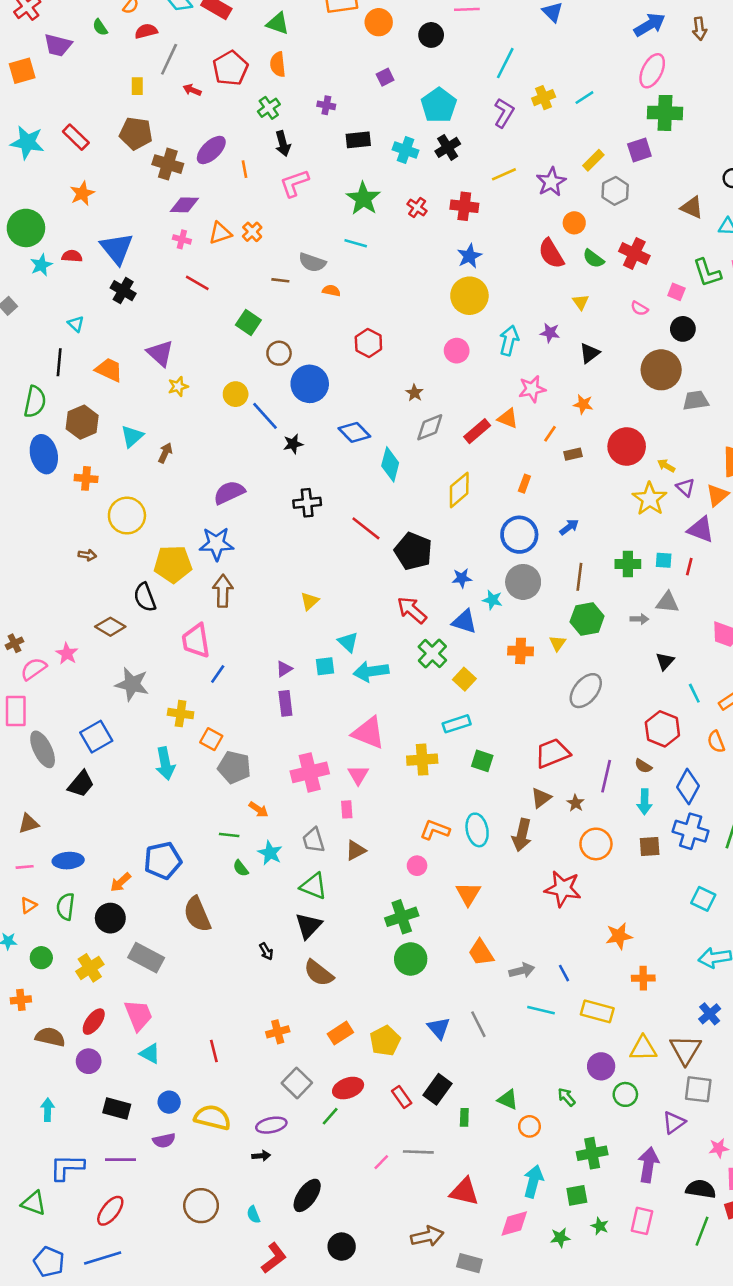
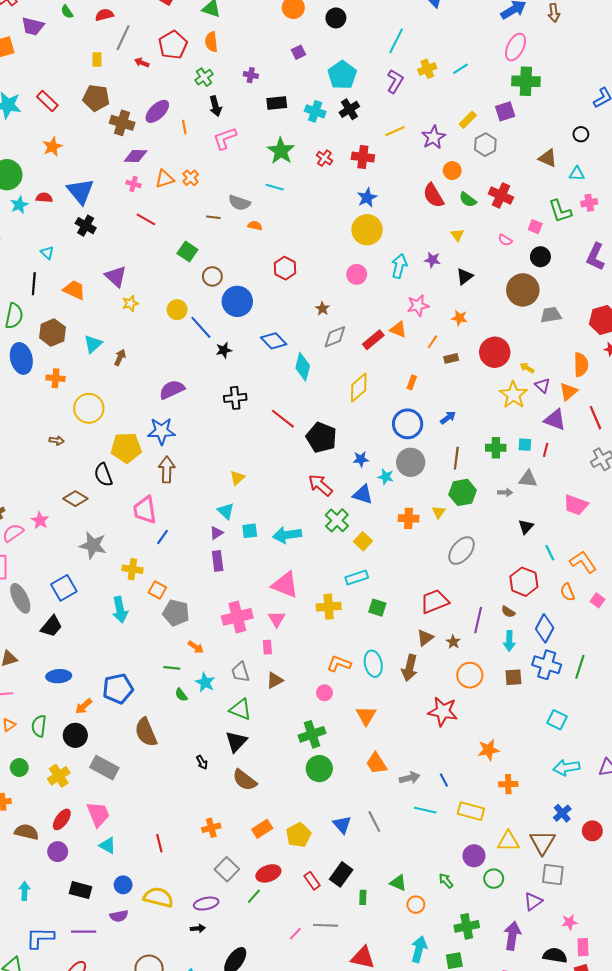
cyan triangle: (348, 642) -> (226, 511), moved
blue ellipse: (68, 861) -> (59, 676), moved

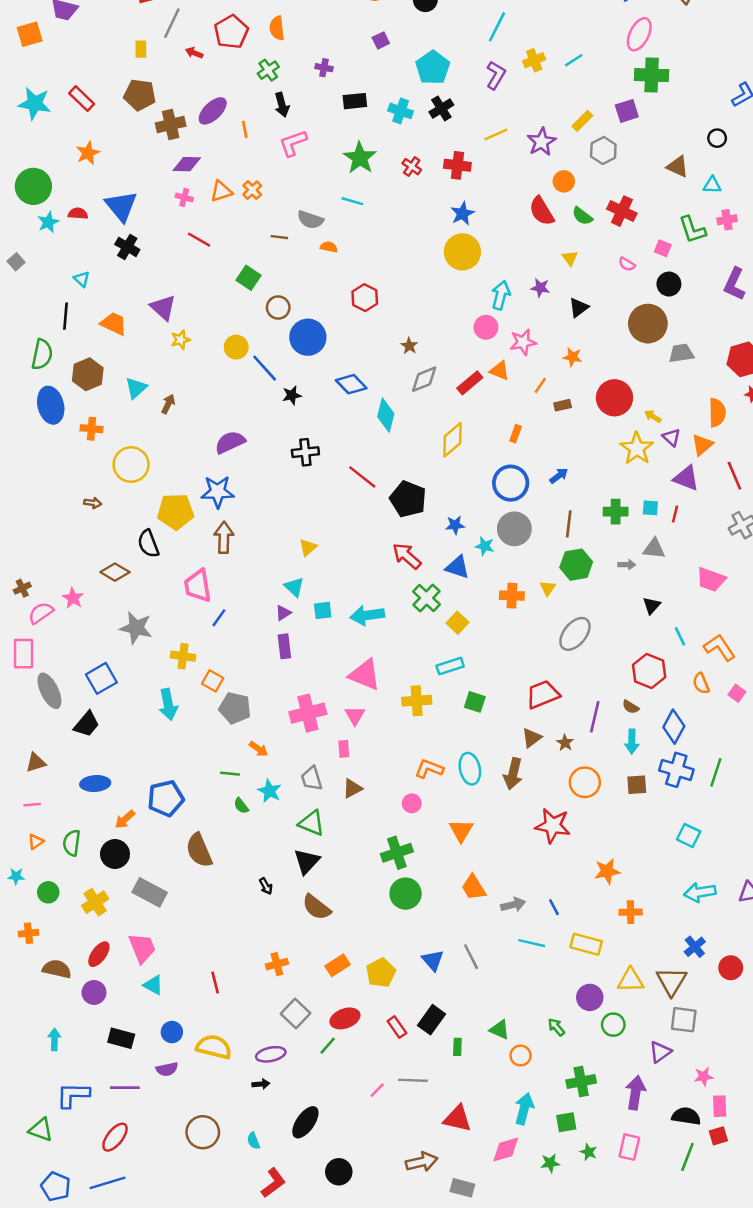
brown cross: (122, 123) -> (171, 125), turned -30
pink circle: (357, 274) -> (486, 327), moved

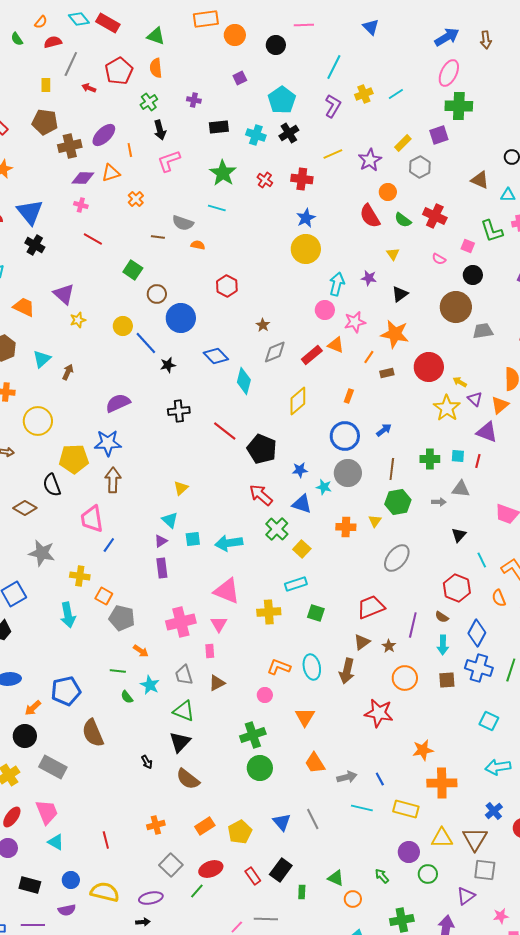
orange triangle: (221, 191) -> (111, 173), moved
orange star: (572, 357) -> (395, 334), size x1.8
orange cross: (631, 912) -> (442, 783), size x1.6

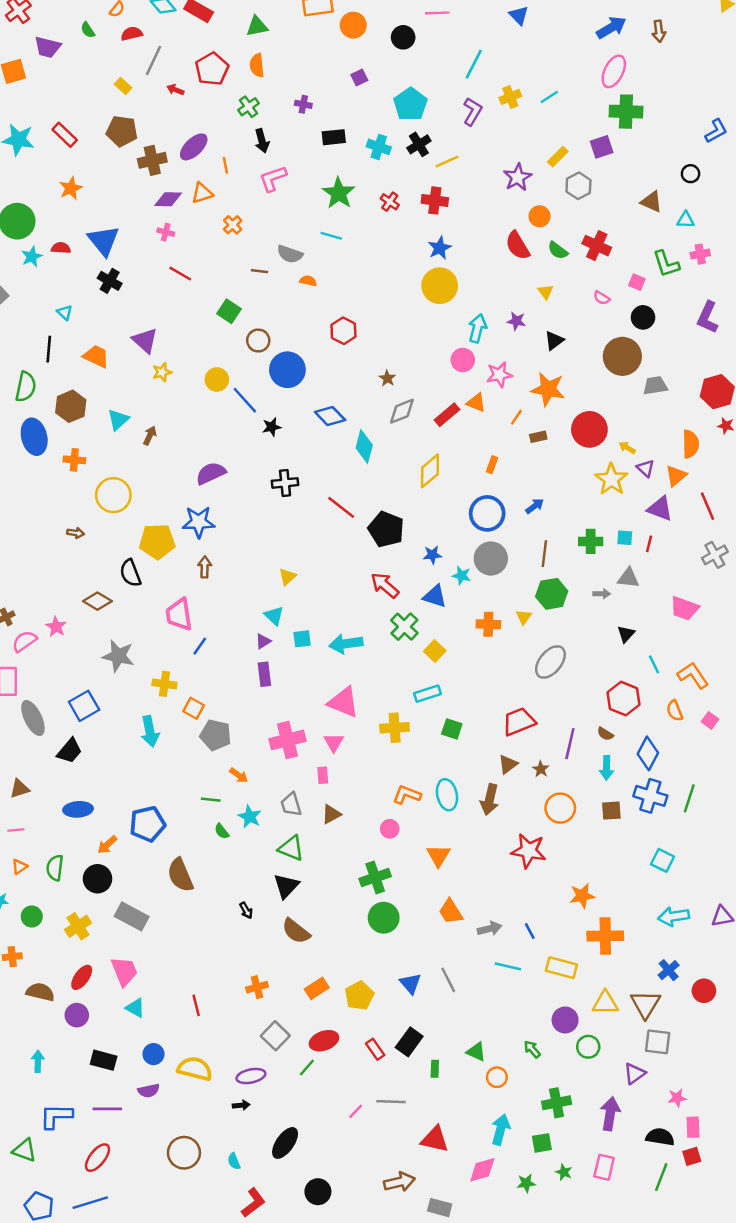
green triangle: (156, 36) -> (257, 26), turned -30
yellow rectangle: (46, 85) -> (123, 86), turned -48
yellow line: (333, 154) -> (447, 162), moved
brown arrow: (113, 480) -> (205, 567), size x0.7

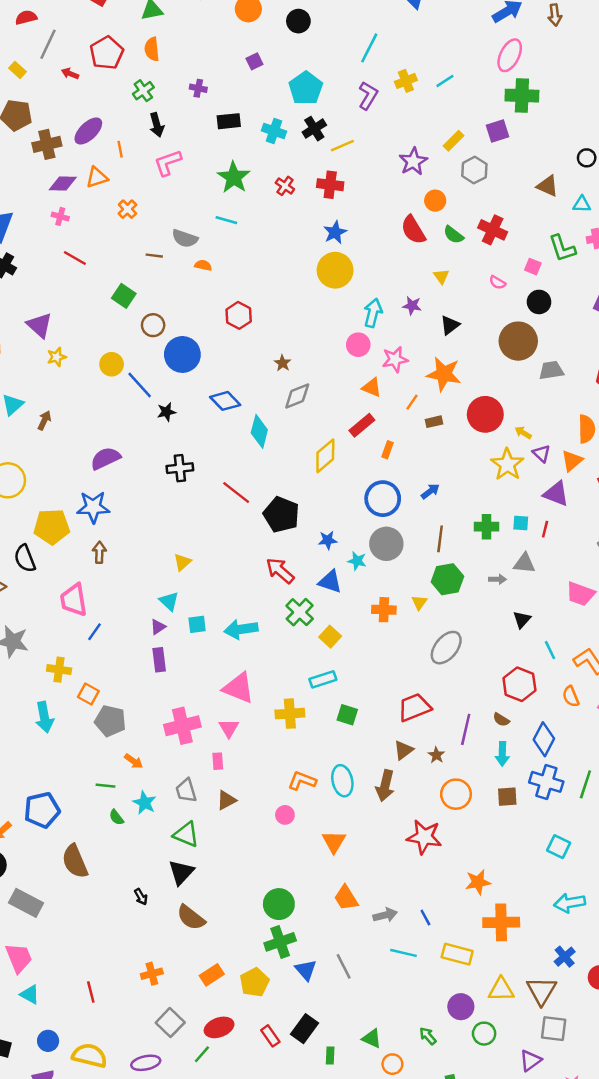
red rectangle: (447, 415) -> (362, 425), moved
green cross: (375, 878) -> (280, 942), moved

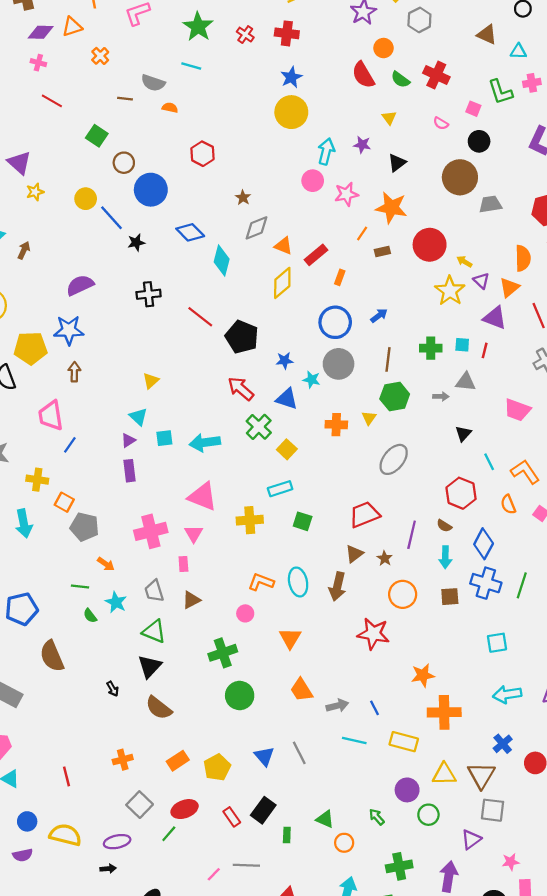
orange triangle: (372, 387) -> (283, 246), moved
cyan square: (559, 847) -> (497, 643), turned -35
green cross: (280, 942) -> (223, 653), moved

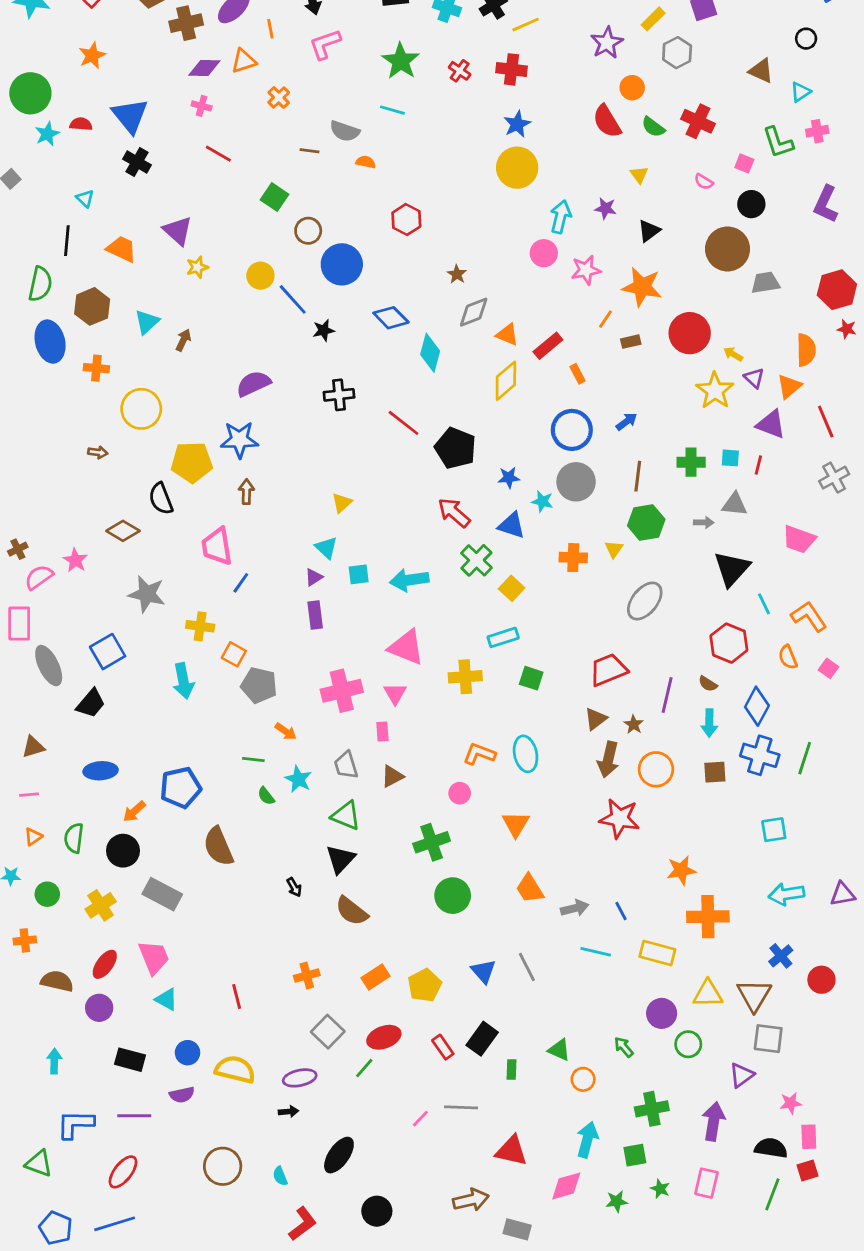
cyan triangle: (518, 51) -> (800, 92), turned -36
orange rectangle: (340, 277) -> (577, 374), turned -48
black triangle: (463, 434) -> (732, 569), size x1.8
brown arrow: (337, 586) -> (608, 760), moved

